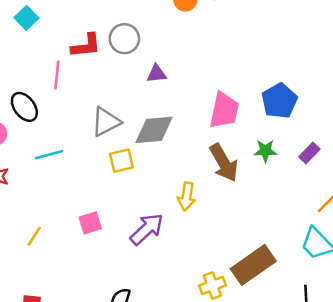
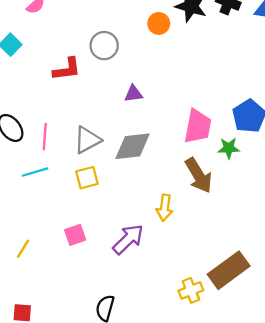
gray circle: (124, 39) -> (104, 46), moved
pink line: (57, 75) -> (45, 137), moved
green star: (265, 151) -> (229, 148), moved
yellow square: (121, 161) -> (87, 178), moved

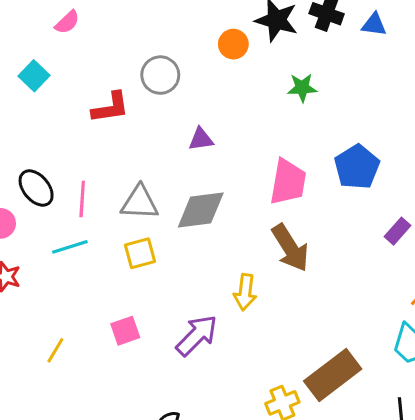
gray triangle: (87, 140) -> (140, 202), turned 32
green star: (229, 148) -> (302, 88), moved

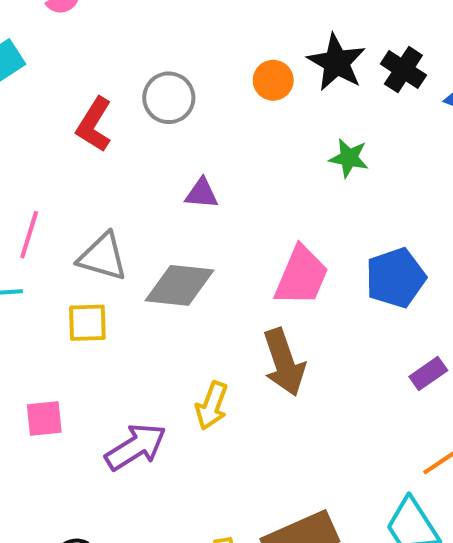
red L-shape: (111, 108) -> (94, 125), turned 117

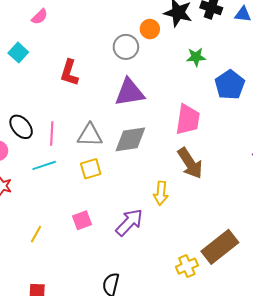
gray circle: (169, 98) -> (126, 47), moved
purple triangle: (202, 194) -> (130, 92), size x1.8
blue pentagon: (396, 278) -> (230, 85), moved

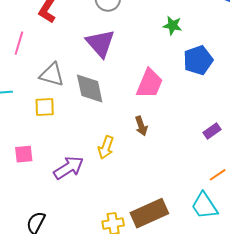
purple triangle: (130, 92) -> (100, 43), turned 44
pink line: (52, 134) -> (19, 43), moved
gray diamond: (130, 139) -> (90, 88), turned 72
brown arrow: (190, 163) -> (141, 126), size x0.6

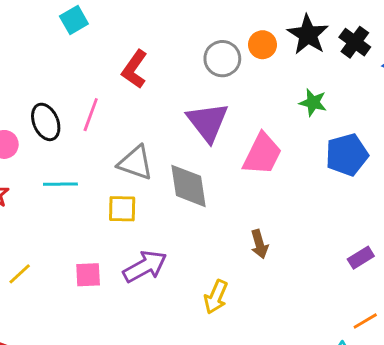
pink trapezoid: (150, 83) -> (262, 154), moved
yellow arrow: (106, 147) -> (216, 297), moved
purple arrow: (69, 168) -> (145, 266), moved

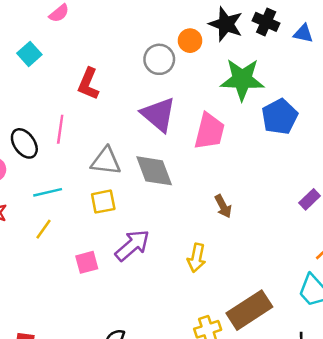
green star: (313, 103) -> (242, 79), size x1.8
yellow line: (20, 274) -> (43, 229), moved

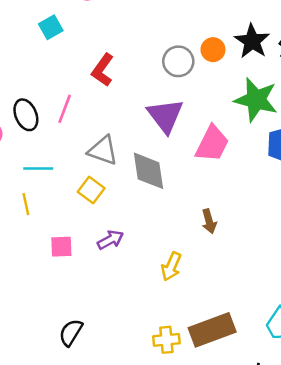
yellow square: (103, 202) -> (91, 190), turned 35
yellow line: (43, 229) -> (26, 204), turned -60
purple arrow: (132, 245) -> (110, 240), size x0.7

